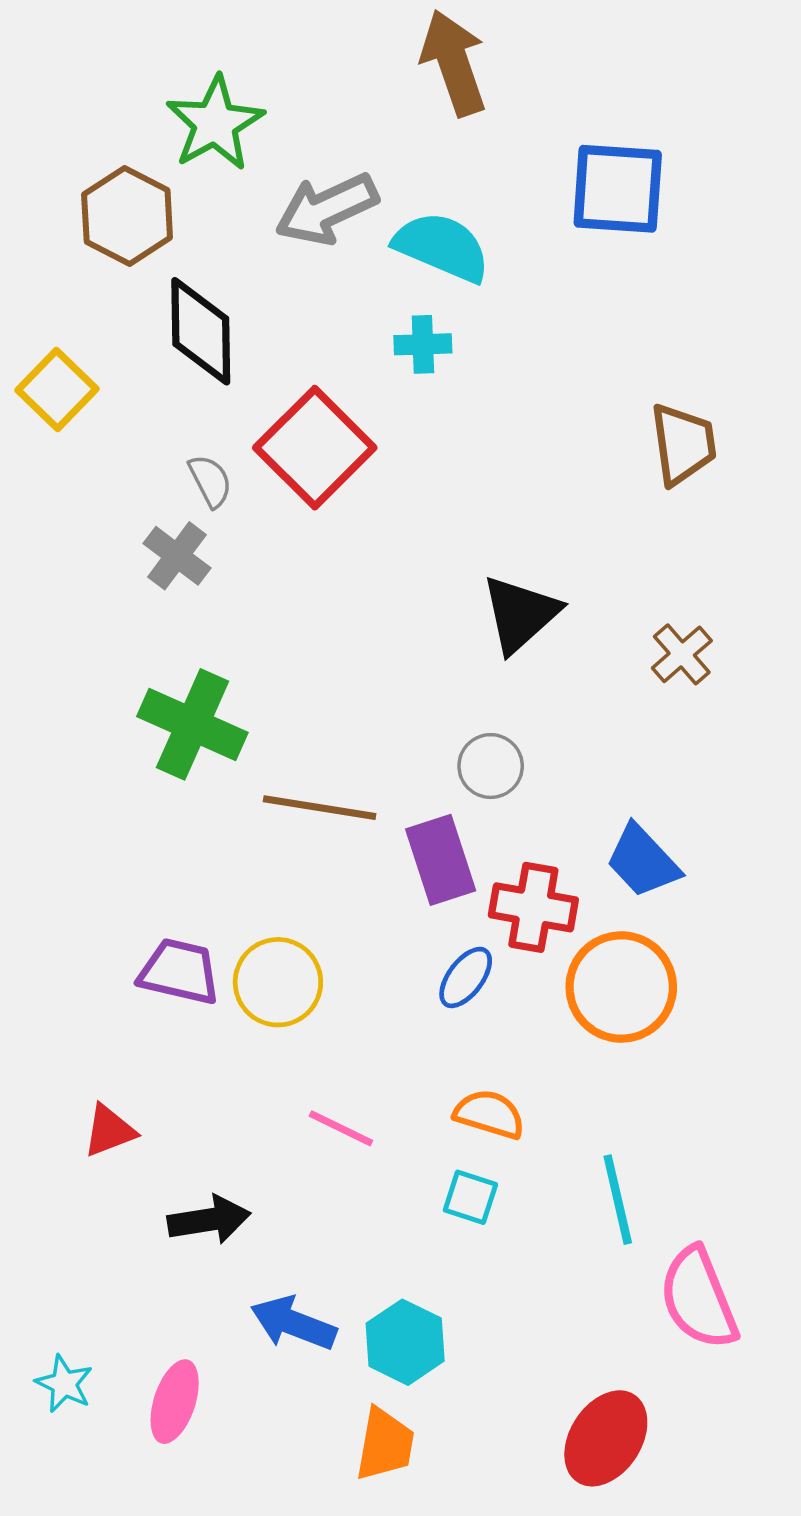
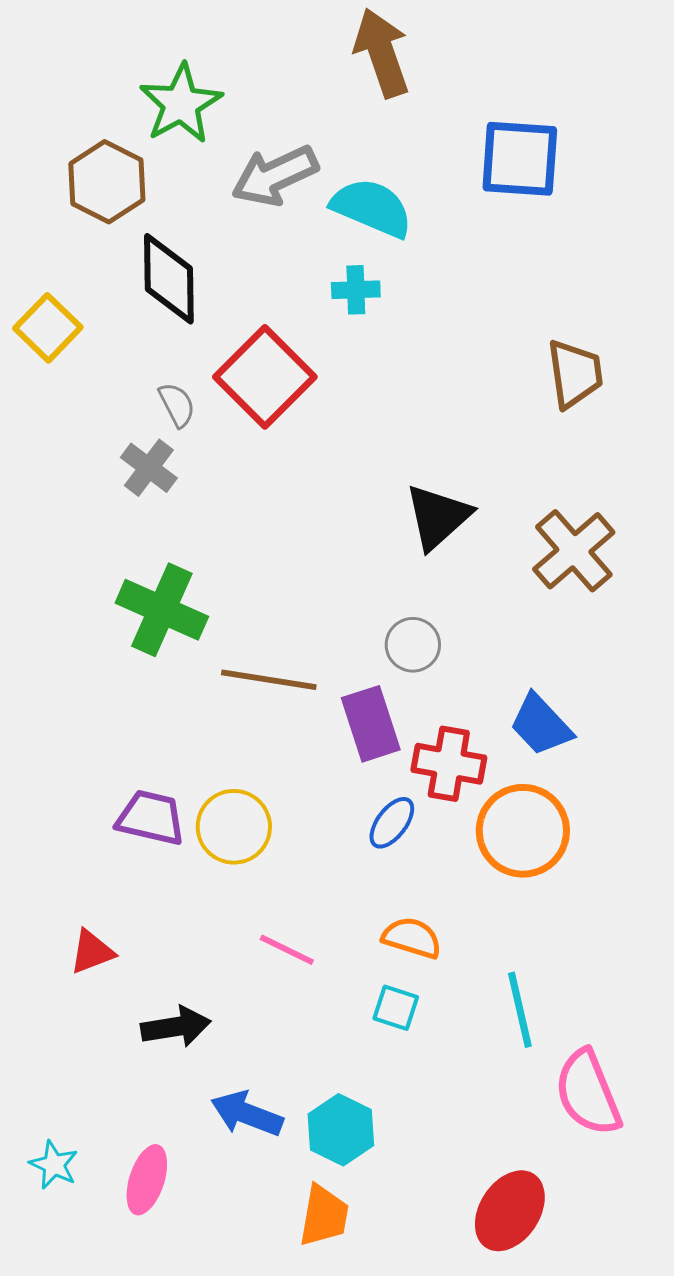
brown cross: (682, 654) -> (574, 551), size x1.6

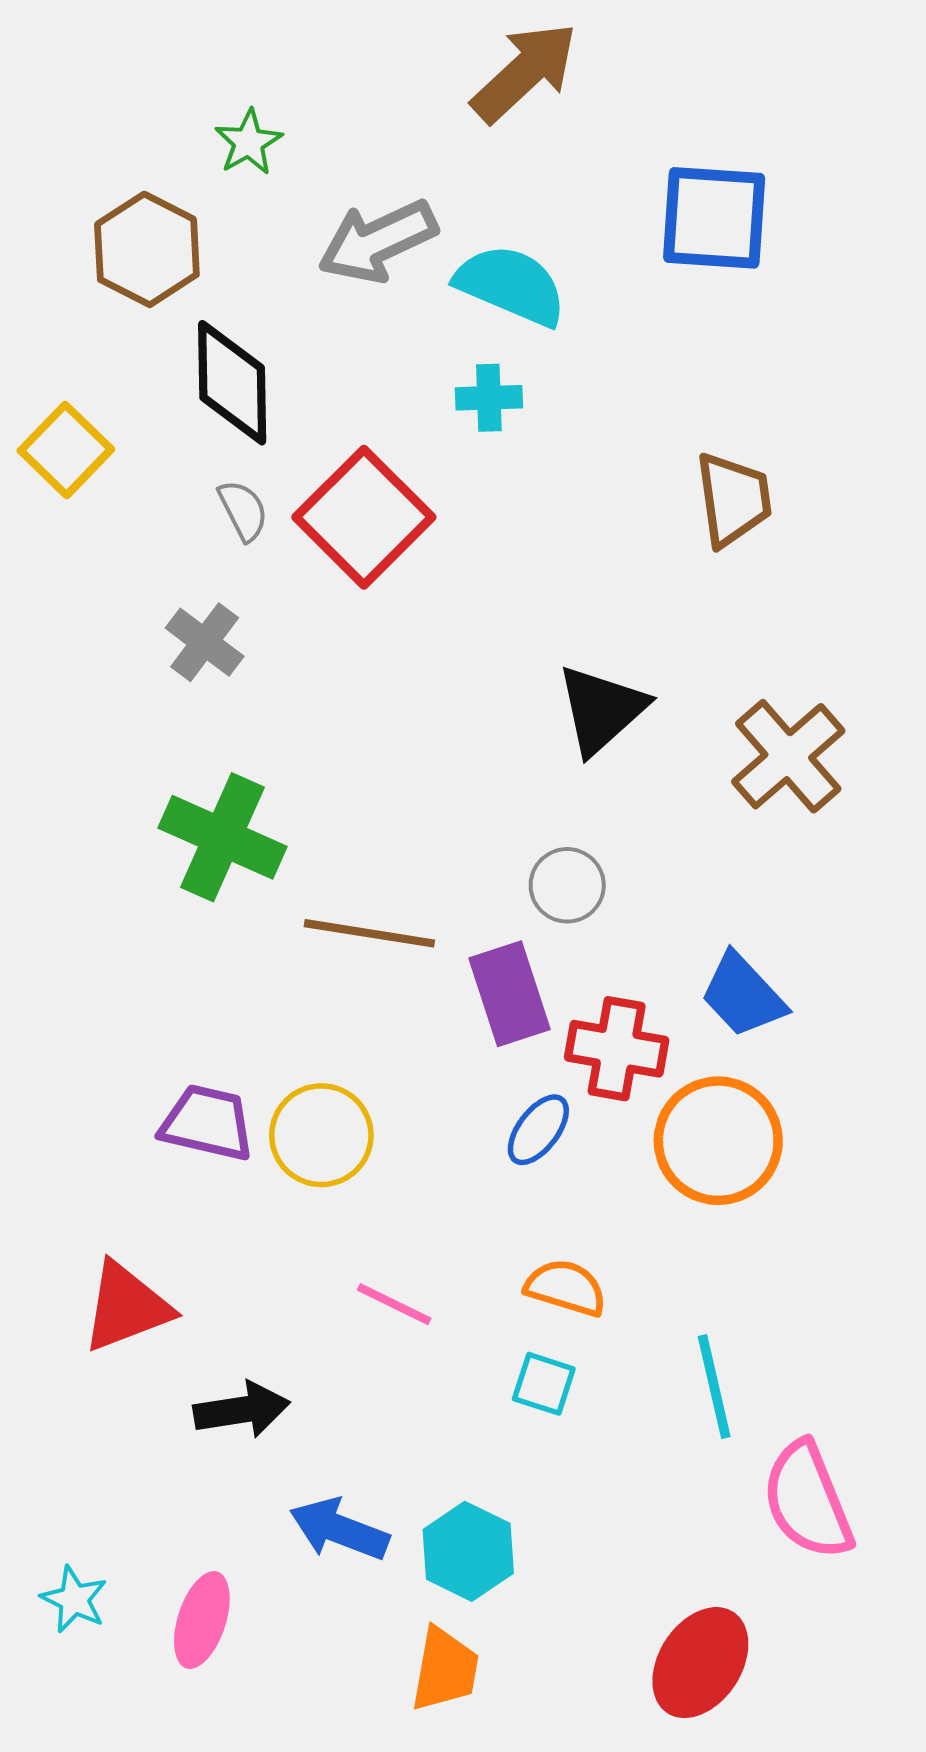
brown arrow: (382, 53) -> (525, 72), turned 66
green star: (181, 104) -> (249, 142), size x0.6
brown trapezoid: (575, 374) -> (733, 499), moved
gray semicircle: (177, 405) -> (243, 510), moved
red triangle: (92, 952) -> (126, 1307), size x1.5

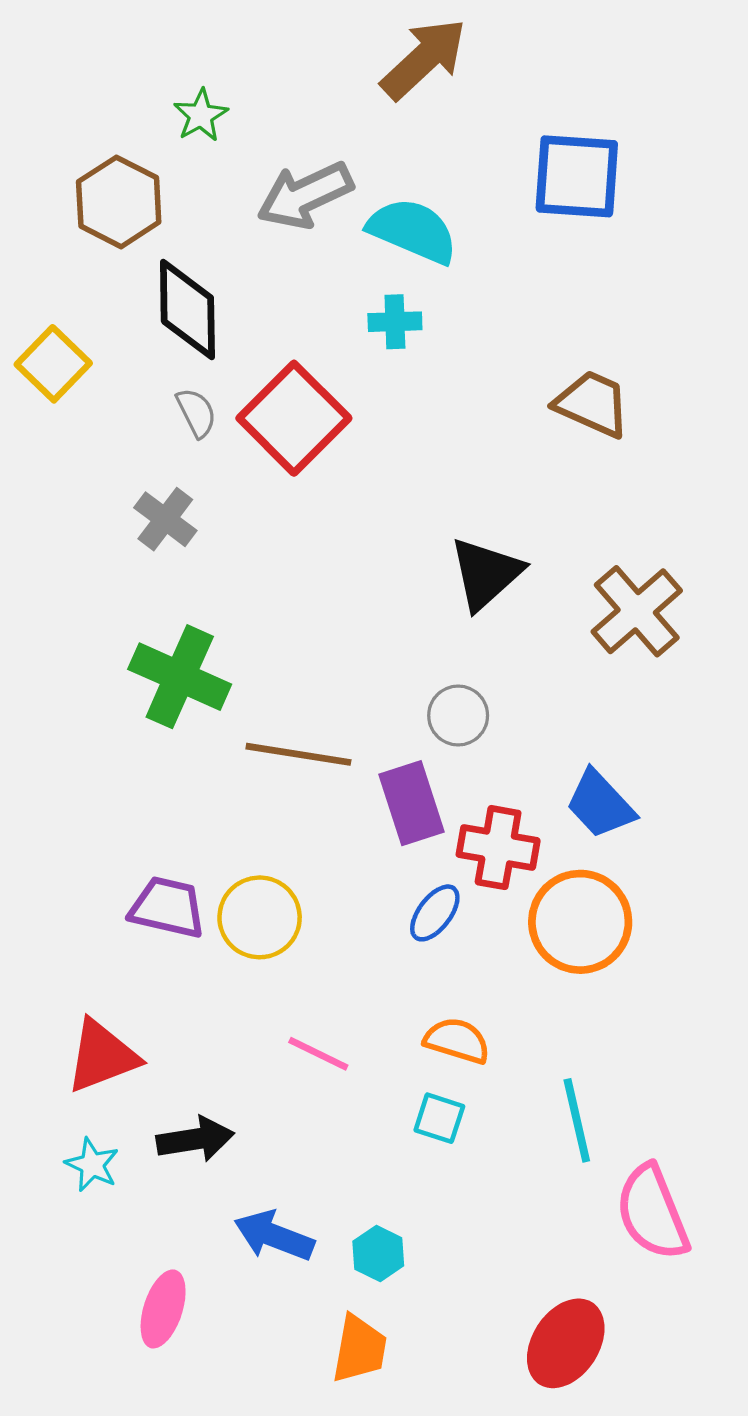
brown trapezoid: (733, 499) -> (592, 404), turned -58
cyan hexagon: (468, 1551) -> (378, 1254), size x0.7
cyan star: (74, 1599) -> (92, 1165), moved

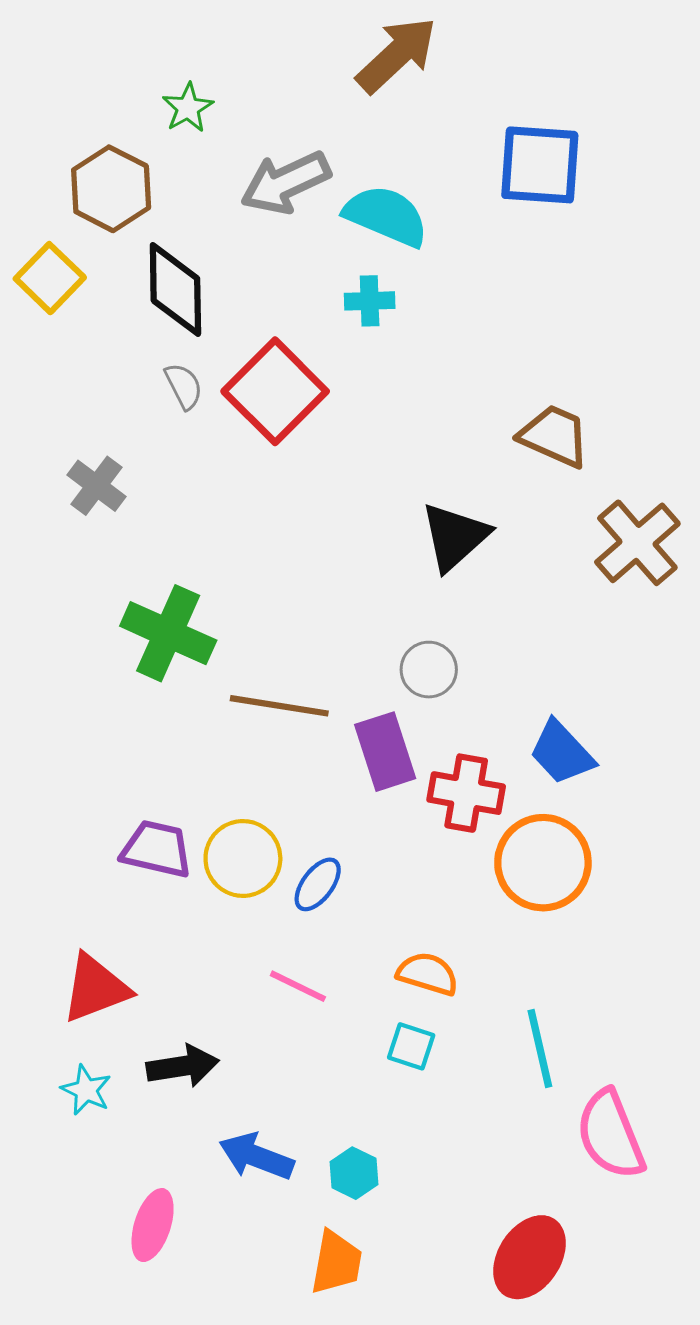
yellow square: (53, 364) -> (50, 278), moved
brown trapezoid: (592, 404) -> (554, 436), moved
gray cross: (165, 519) -> (96, 486), moved
brown cross: (637, 611) -> (637, 543), moved
blue ellipse: (435, 913) -> (318, 884), moved

